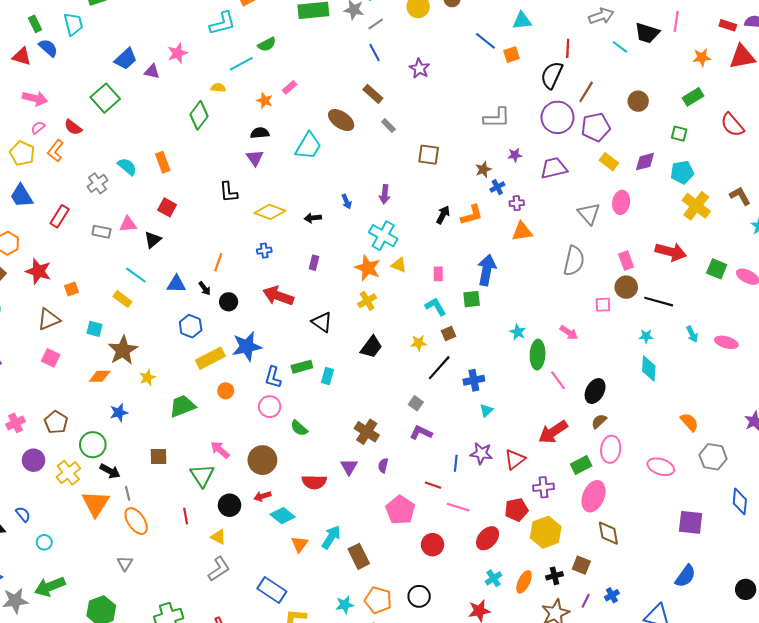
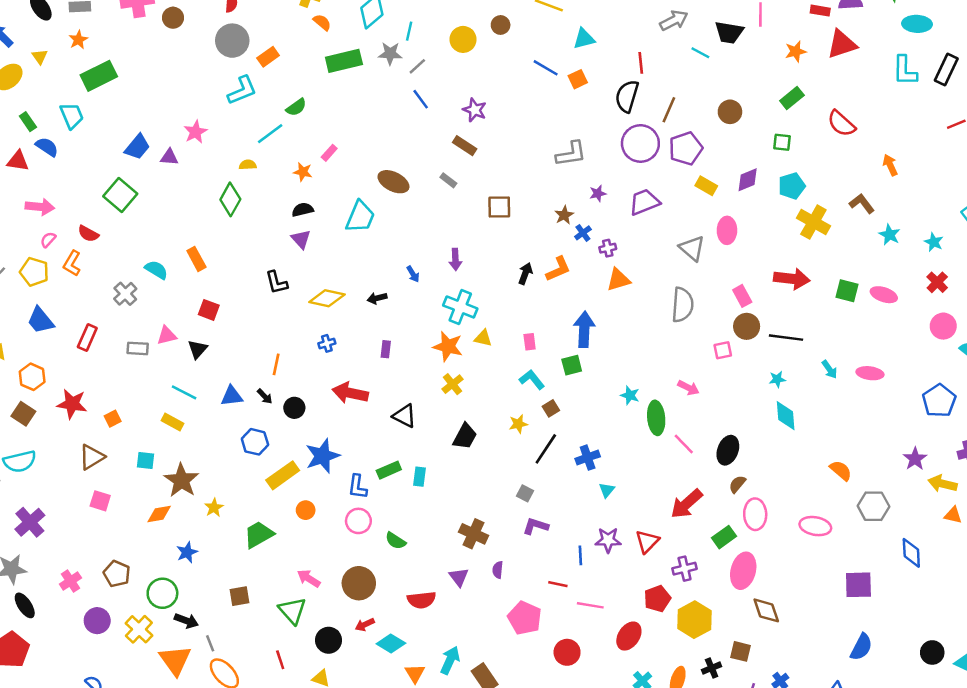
brown rectangle: (373, 94) -> (465, 146), moved

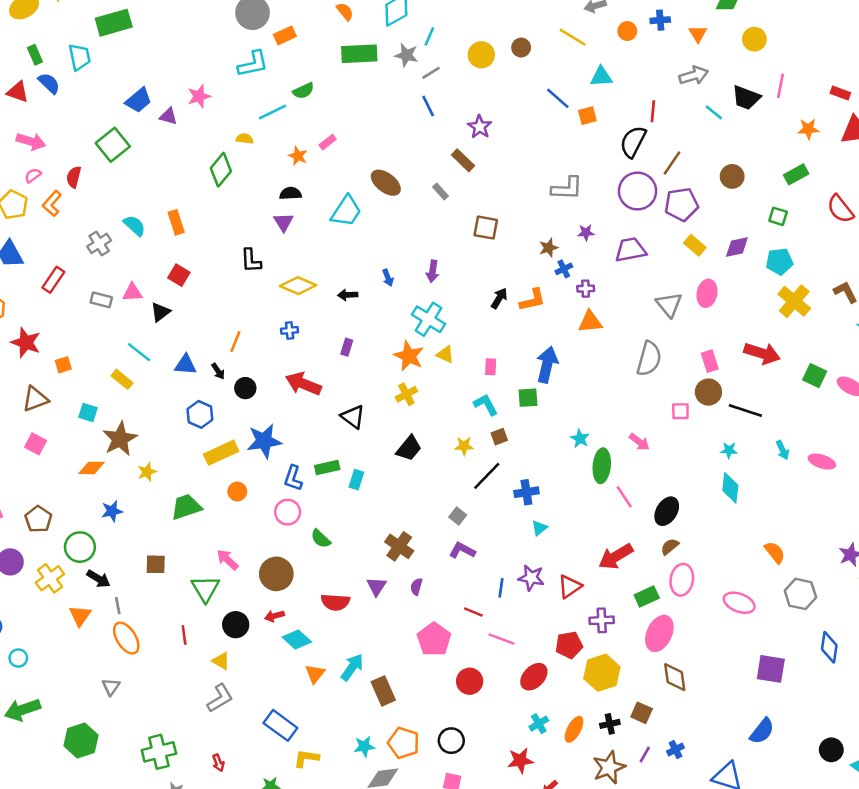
red semicircle: (88, 234) -> (74, 177), turned 65
orange triangle: (175, 660) -> (80, 616), size x0.7

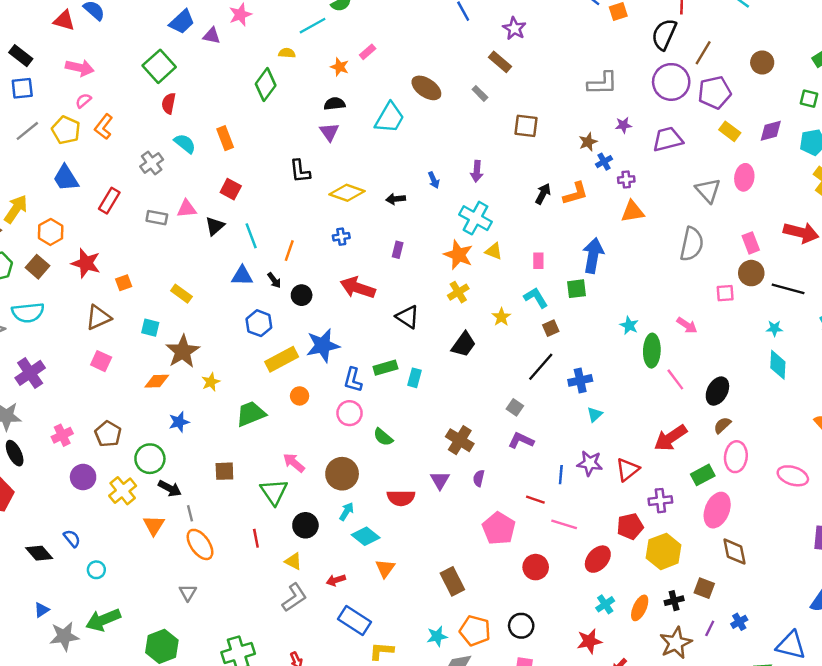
red semicircle: (74, 177) -> (169, 103), moved
cyan line: (139, 352) -> (251, 236), moved, turned 35
yellow star: (464, 446) -> (501, 317), moved, turned -30
red arrow: (274, 616) -> (336, 580), moved
cyan arrow: (352, 667) -> (347, 511), moved, size x0.7

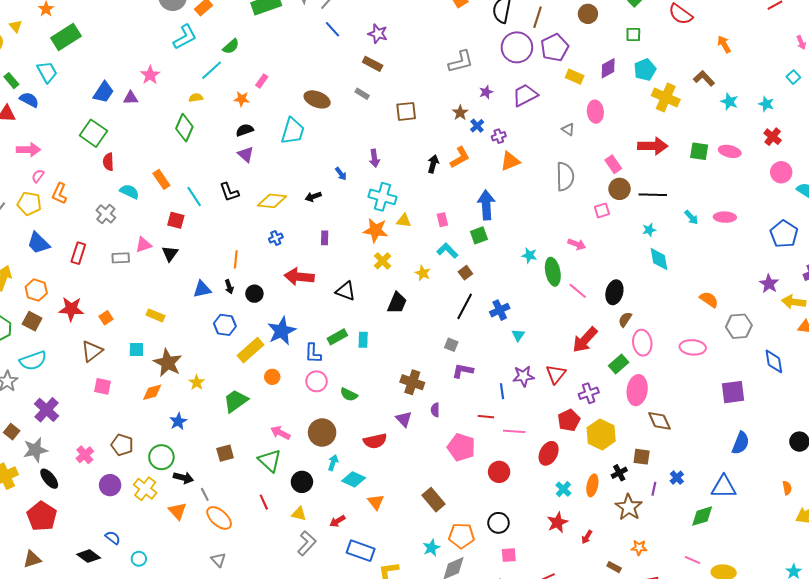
gray triangle: (708, 190) -> (568, 129), size x0.6
cyan line: (251, 236) -> (194, 197), moved
black arrow: (274, 280) -> (229, 287), turned 32

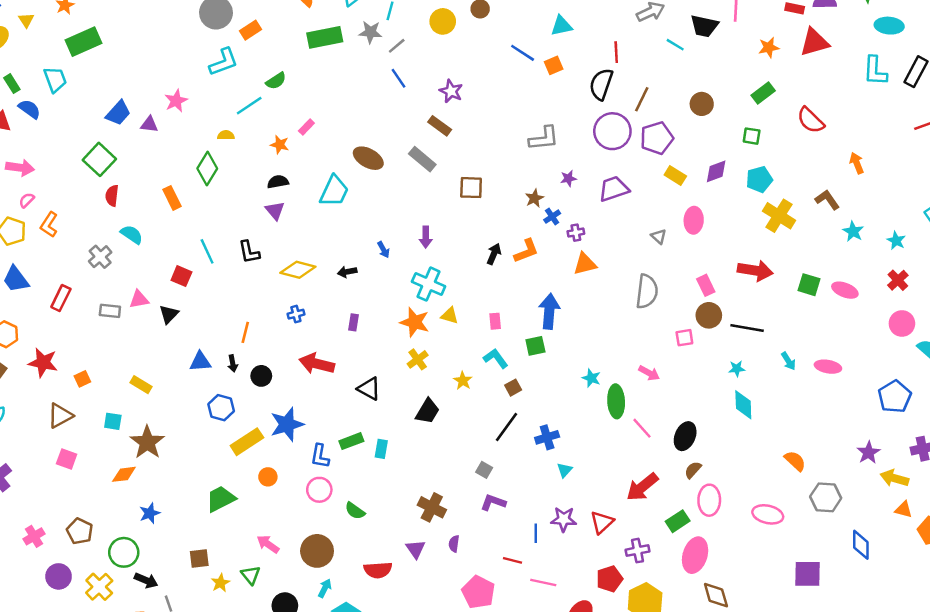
gray rectangle: (362, 94) -> (422, 159), size x1.6
orange rectangle: (161, 179) -> (172, 198), moved
yellow star: (197, 382) -> (220, 583), moved
green triangle: (270, 461) -> (251, 575), size x0.7

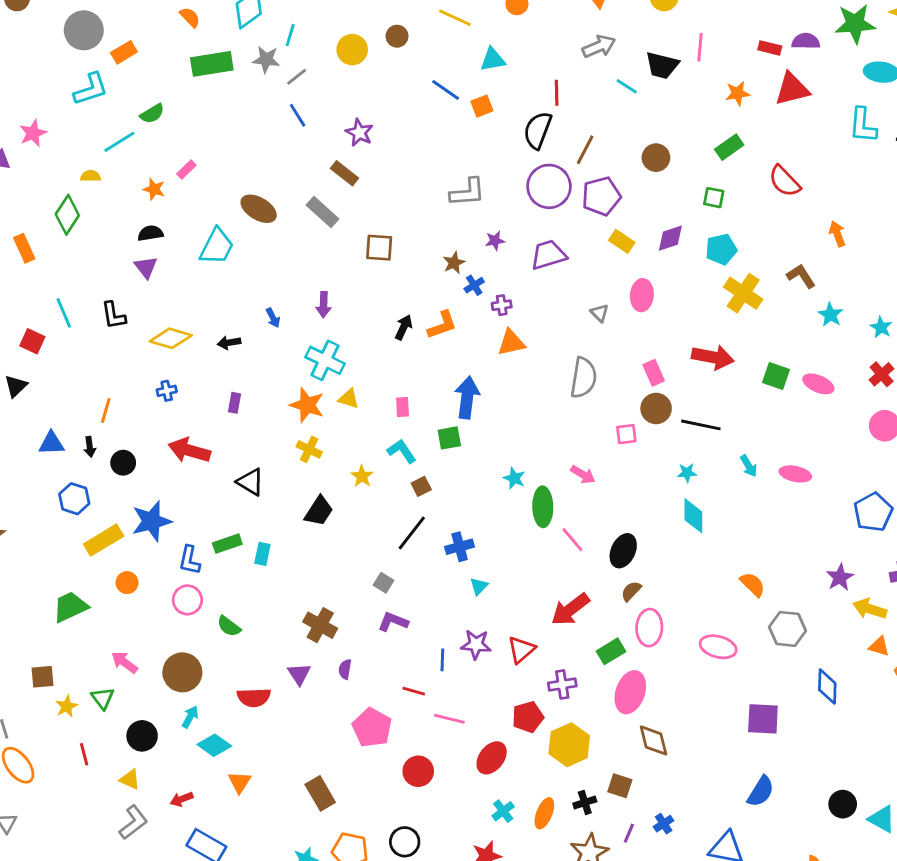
yellow cross: (418, 359) -> (309, 449), turned -30

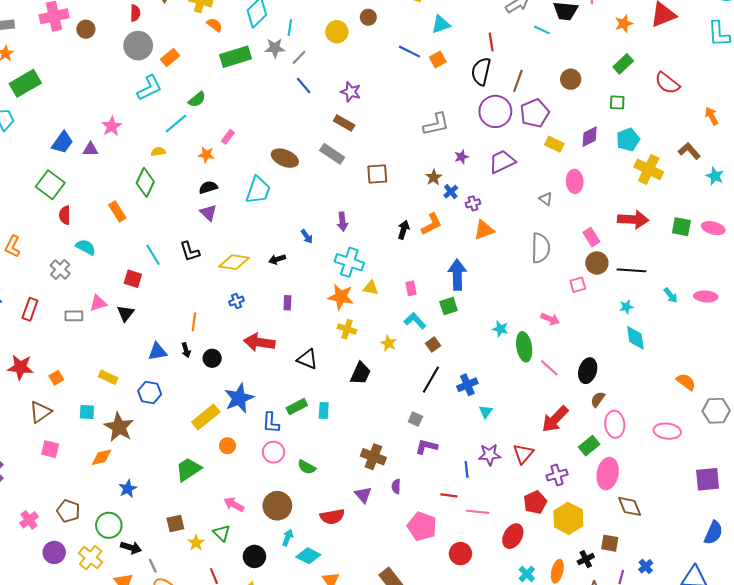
blue hexagon: (74, 499) -> (150, 393), moved

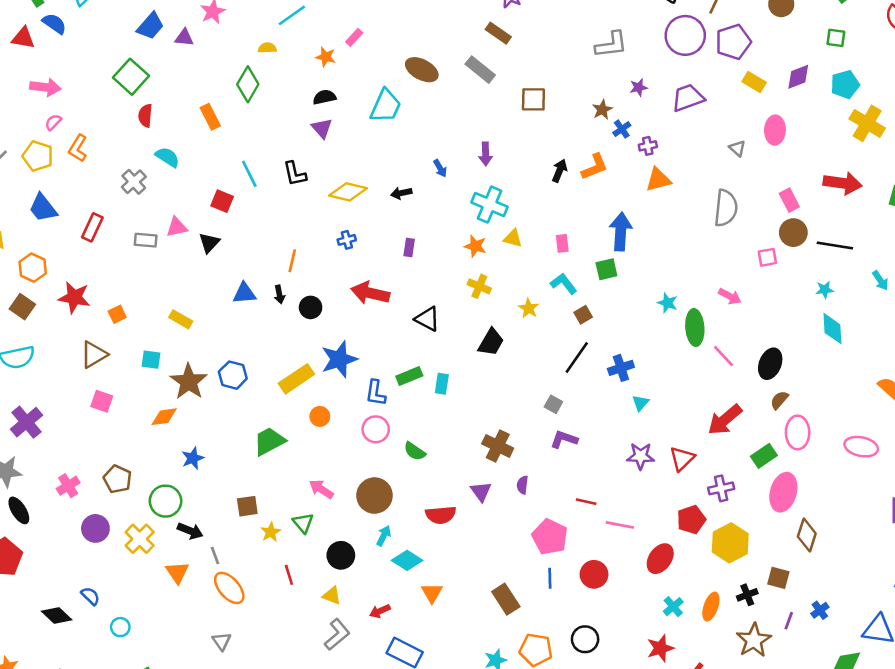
orange star: (341, 297) -> (475, 246), size x0.7
blue hexagon: (150, 393) -> (233, 375), moved
blue line: (467, 469) -> (550, 578), moved
brown diamond: (630, 506) -> (807, 535), turned 35

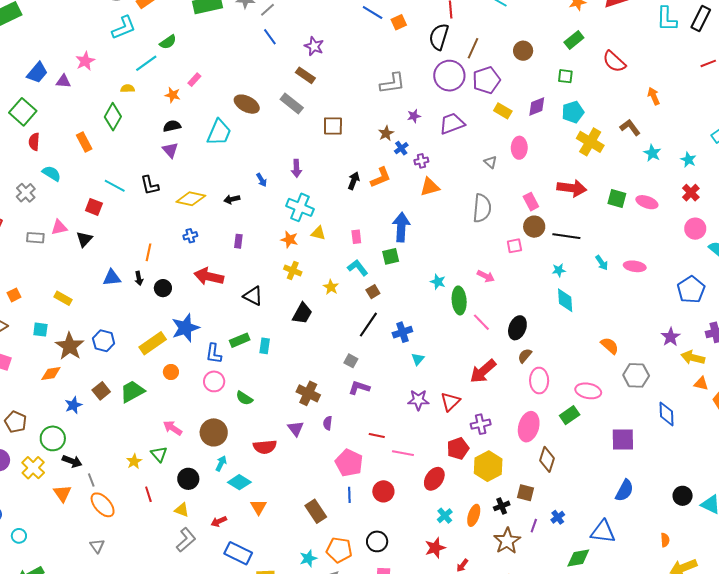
cyan line: (249, 174) -> (115, 186), turned -35
green rectangle: (764, 456) -> (570, 415), moved
brown square: (247, 506) -> (101, 391), moved, turned -30

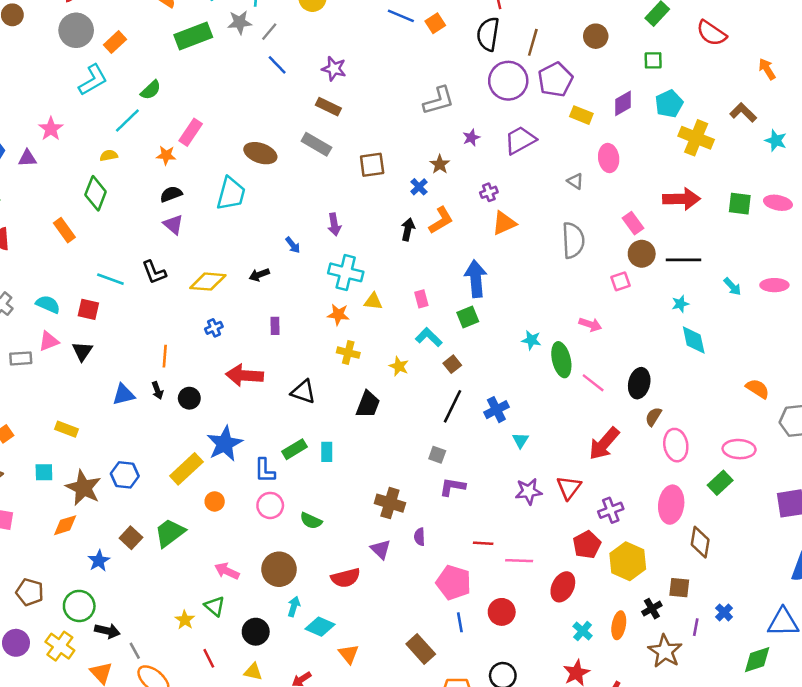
pink rectangle: (194, 80) -> (191, 132), size x1.5
blue cross: (401, 148) -> (419, 187), moved
cyan semicircle: (52, 173) -> (48, 304), moved

